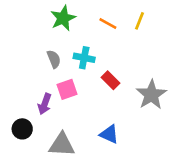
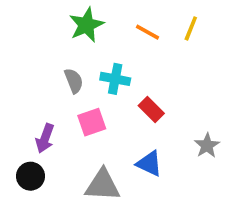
gray star: (151, 95) -> (207, 146), moved, size x0.6
purple arrow: (45, 104) -> (45, 138), moved
blue triangle: (109, 134) -> (149, 164), moved
gray triangle: (62, 145) -> (103, 185), moved

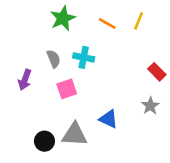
red rectangle: (151, 110) -> (157, 72), moved
purple arrow: (45, 138) -> (25, 80), moved
black circle: (31, 176) -> (44, 141), moved

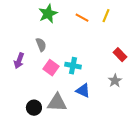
cyan cross: (84, 57) -> (73, 66), moved
pink square: (67, 89) -> (51, 68), turned -35

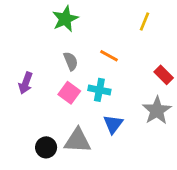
orange line: (82, 18) -> (109, 56), moved
gray semicircle: (41, 45) -> (71, 61), moved
gray star: (115, 81) -> (157, 110), size x1.5
blue triangle: (83, 91) -> (113, 124), turned 42

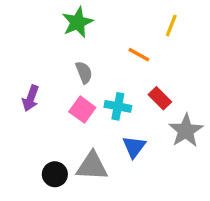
orange line: (109, 56) -> (139, 55), moved
red rectangle: (164, 75) -> (160, 98), moved

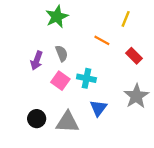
purple arrow: (31, 98) -> (37, 61), moved
red rectangle: (160, 98) -> (134, 56), moved
black circle: (55, 174) -> (37, 119), moved

